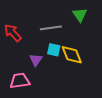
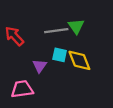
green triangle: (80, 15) -> (76, 26), moved

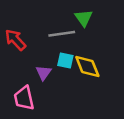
green triangle: (76, 26) -> (84, 18), moved
pink trapezoid: (22, 89) -> (24, 98), turned -95

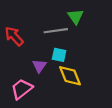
yellow diamond: (87, 67) -> (70, 76), moved
pink trapezoid: (24, 98) -> (22, 89), turned 65

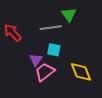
yellow diamond: (70, 76) -> (81, 72), moved
pink trapezoid: (22, 89) -> (45, 72), moved

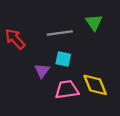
green triangle: (69, 15) -> (94, 22), moved
pink trapezoid: (45, 72) -> (67, 90), moved, turned 30

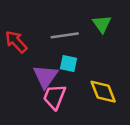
purple triangle: (42, 71) -> (46, 76), size x1.5
pink trapezoid: (67, 90) -> (54, 97), moved, turned -60

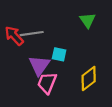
gray line: (65, 35) -> (32, 34), moved
yellow diamond: (103, 92) -> (89, 78), turned 75

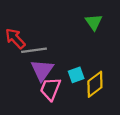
gray line: (32, 34) -> (34, 50), moved
cyan square: (59, 54) -> (76, 75), moved, turned -32

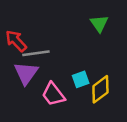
purple triangle: (42, 70) -> (26, 73), moved
pink trapezoid: (50, 89) -> (53, 94), turned -60

